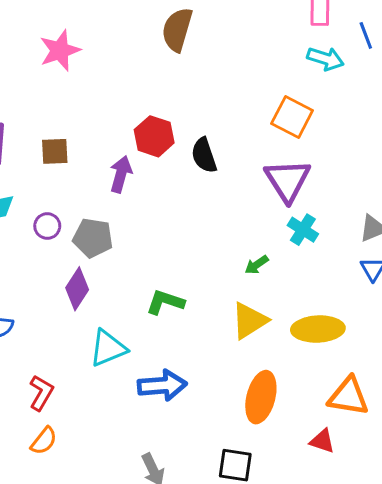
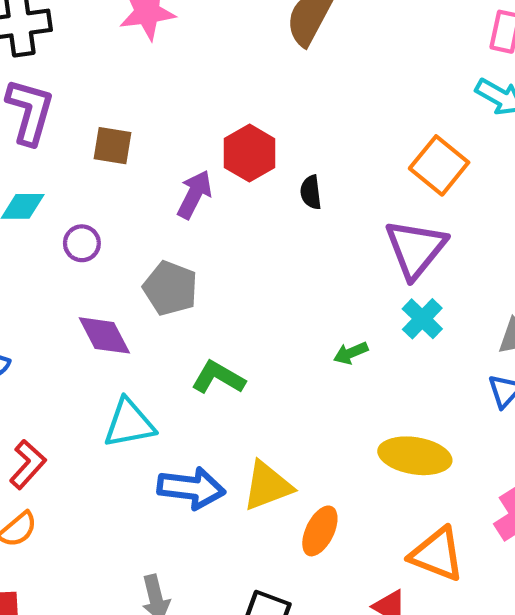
black semicircle: (204, 155) -> (311, 192), size x0.7
gray pentagon: (93, 238) -> (170, 288), moved
purple diamond: (77, 289) -> (104, 335), turned -72
yellow triangle: (249, 321) -> (267, 486), moved
orange ellipse: (261, 397) -> (320, 531), size x0.7

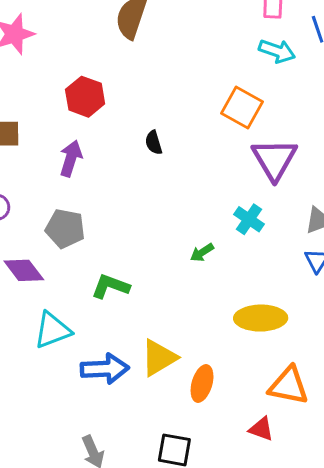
red hexagon: (250, 153) -> (85, 97), moved
purple triangle: (416, 249) -> (274, 159), moved

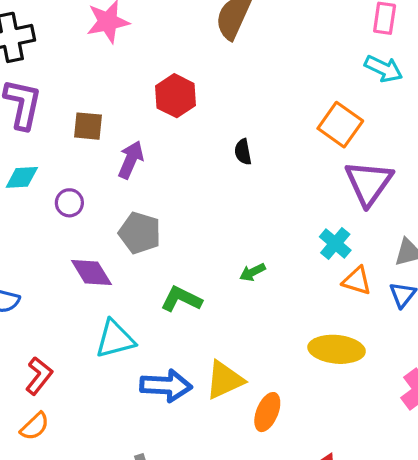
purple arrow: (71, 158) -> (131, 160), moved
green arrow: (202, 252) -> (253, 272), moved
orange triangle: (289, 386) -> (357, 281), moved, size x0.7

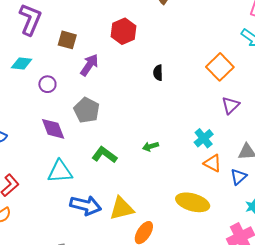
purple triangle: (369, 183) -> (231, 105), size x0.6

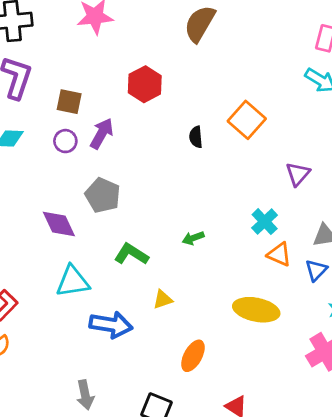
orange square: (220, 67) -> (247, 120), moved
purple circle: (47, 84) -> (65, 141), moved
yellow triangle: (122, 208) -> (163, 300), moved, size x0.6

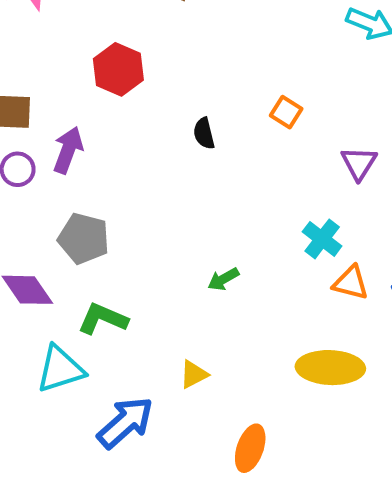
orange square: (247, 120) -> (286, 112), moved, size x0.6
green L-shape: (131, 254) -> (103, 319), moved
blue arrow: (111, 325) -> (125, 423), turned -42

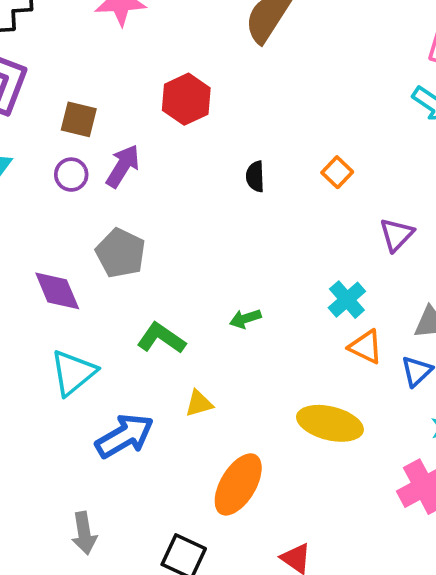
green L-shape: (103, 319) -> (161, 338), moved
cyan triangle: (60, 369) -> (73, 373), turned -33
orange ellipse: (250, 448) -> (238, 484), size x1.4

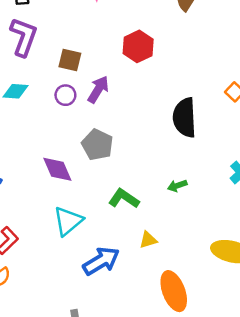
black semicircle: (255, 176) -> (185, 118), moved, size x2.0
orange ellipse: (238, 484) -> (174, 291), turned -51

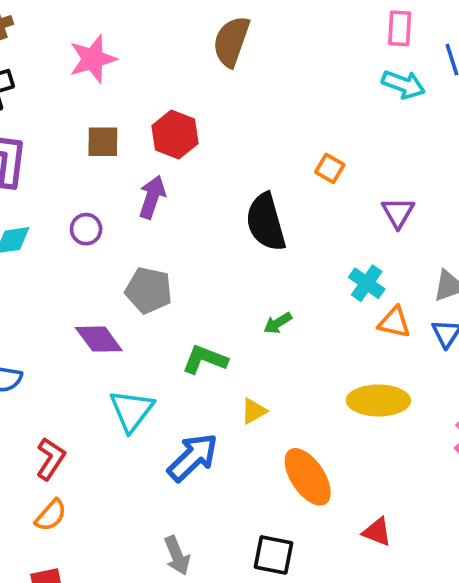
brown square: (70, 60) -> (103, 142), moved
purple arrow: (98, 89) -> (152, 197), moved

